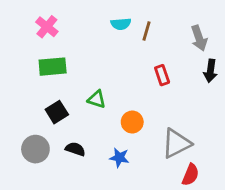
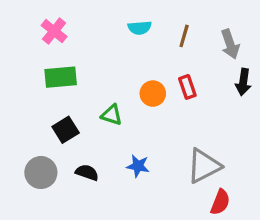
brown line: (146, 31) -> (184, 36), moved
orange circle: (132, 122) -> (153, 94), moved
blue star: (119, 158) -> (138, 166), moved

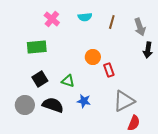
pink cross: (54, 31) -> (52, 19), moved
red rectangle: (187, 87) -> (109, 70), moved
green triangle: (112, 115) -> (68, 81), moved
black semicircle: (87, 173) -> (53, 105), size x1.5

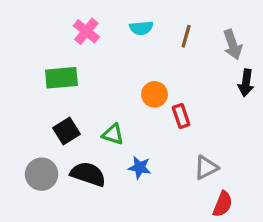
gray triangle: (124, 101) -> (206, 167), size x0.7

